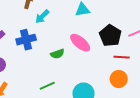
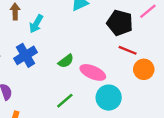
pink ellipse: (80, 43) -> (93, 72), moved
red line: (122, 57) -> (128, 50), moved, turned 35

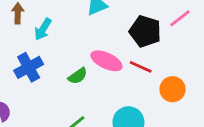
red line: (128, 50) -> (141, 67), moved
pink ellipse: (93, 72) -> (106, 61), moved

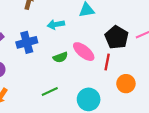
cyan arrow: (43, 29) -> (56, 24), moved, turned 35
red line: (141, 67) -> (107, 62), turned 63

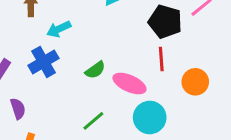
cyan arrow: (56, 24) -> (59, 29), moved
pink ellipse: (84, 52) -> (129, 84), moved

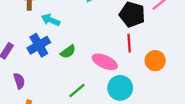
cyan arrow: (59, 29) -> (51, 20), turned 48
green semicircle: (95, 70) -> (68, 52), moved

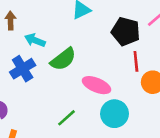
red line: (129, 43) -> (136, 61), moved
green semicircle: (68, 52) -> (63, 59), moved, size x1.5

